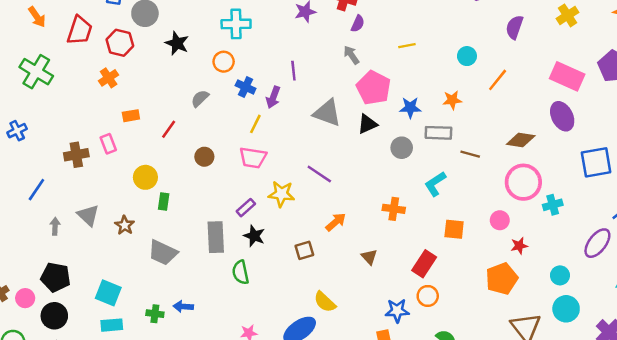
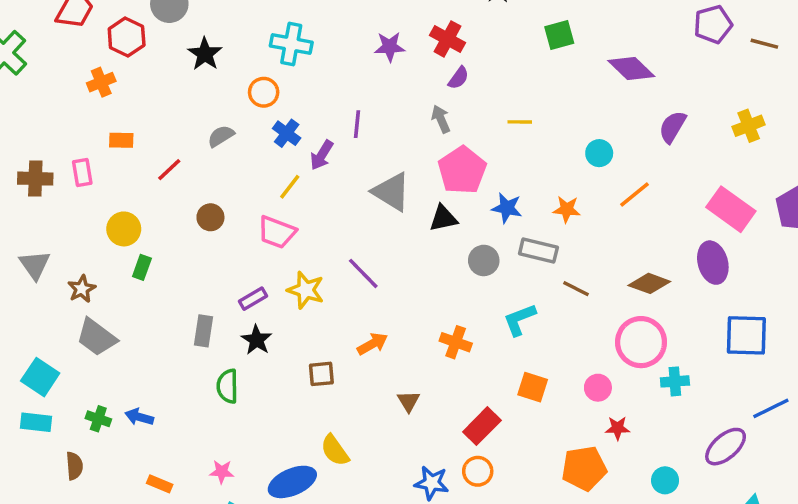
gray rectangle: (216, 237) -> (203, 331), size x0.7
gray trapezoid: (163, 253) -> (96, 337), moved

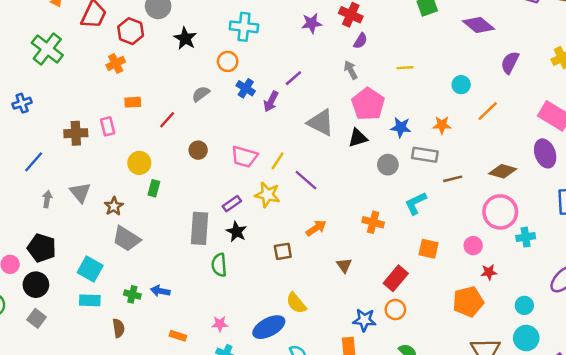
purple line: (357, 124) -> (293, 78), turned 48
yellow line: (290, 187) -> (278, 161), moved
brown line: (576, 289) -> (453, 179), turned -36
gray rectangle: (203, 331) -> (200, 228), size x1.5

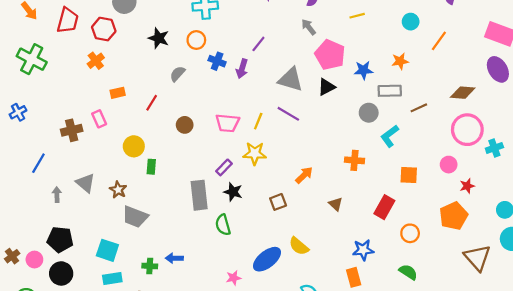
black star: (185, 38) -> (159, 38), moved
gray circle: (388, 165) -> (369, 113), moved
purple line: (306, 180) -> (288, 114), moved
orange circle: (395, 310) -> (410, 233), moved
blue ellipse: (269, 327) -> (267, 259), moved

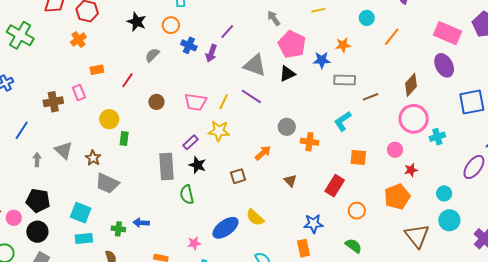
orange star: (400, 61) -> (343, 45), moved
brown diamond: (463, 93) -> (411, 85), turned -55
gray circle: (369, 113) -> (287, 127), moved

